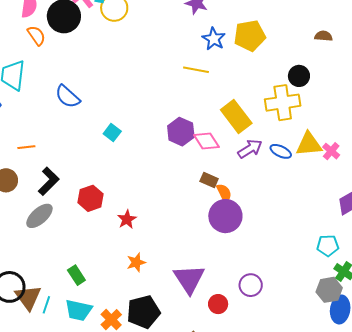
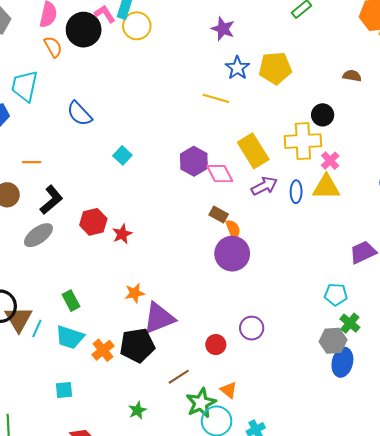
blue ellipse: (281, 151) -> (296, 192), turned 60
pink cross: (331, 151) -> (330, 161), moved
red star: (127, 219) -> (122, 234), moved
purple triangle: (189, 279) -> (159, 318), moved, turned 36

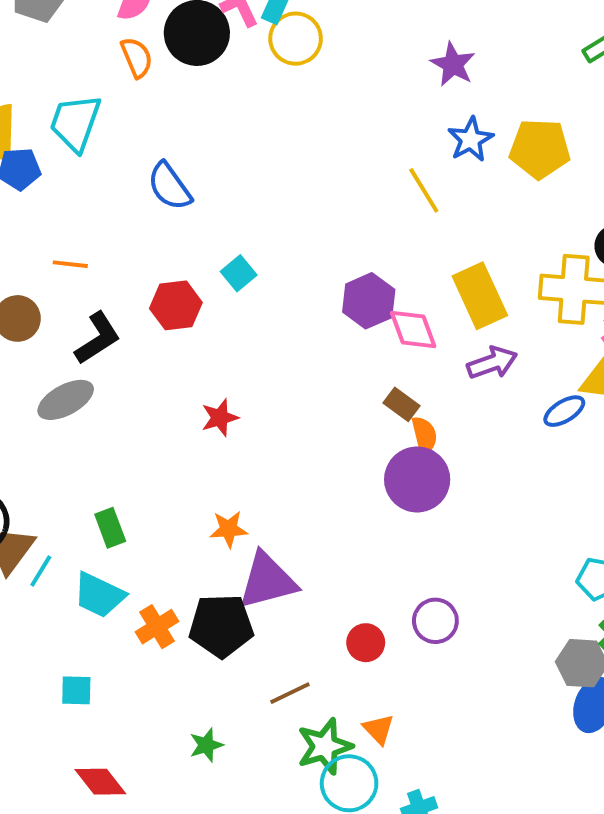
yellow line: (216, 98) -> (424, 190), turned 35
blue ellipse: (296, 192) -> (564, 411), moved, turned 50
red hexagon: (93, 222) -> (176, 305), moved

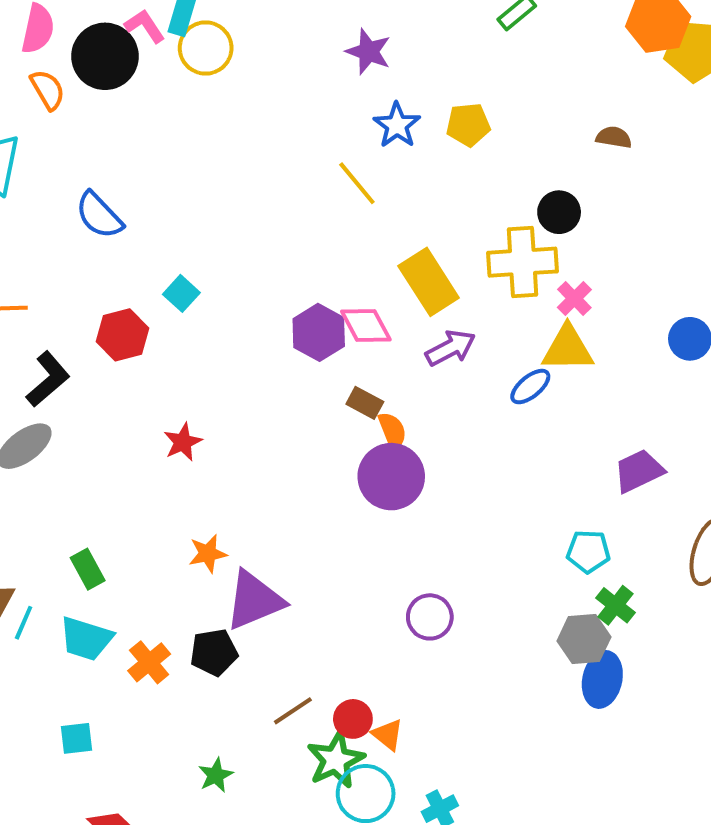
yellow pentagon: (540, 149) -> (468, 125), size x0.7
purple hexagon: (369, 301) -> (319, 332), moved
black pentagon: (221, 626) -> (214, 652), size x0.7
red circle: (366, 643) -> (353, 719), moved

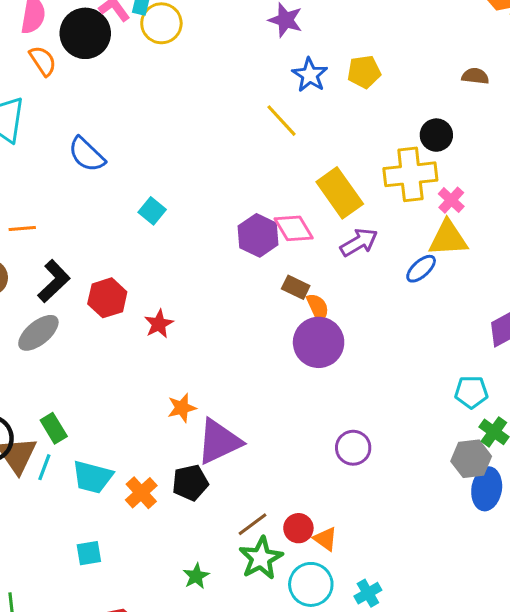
red hexagon: (123, 335) -> (107, 298), moved
green rectangle: (88, 569) -> (54, 428), moved
green star: (336, 760) -> (261, 558), moved

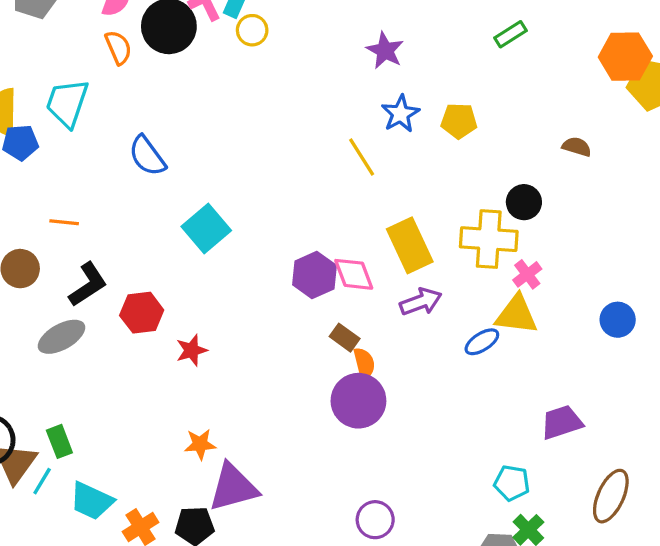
yellow circle: (161, 23) -> (252, 30), size x0.7
cyan square: (152, 211) -> (206, 229), size x1.6

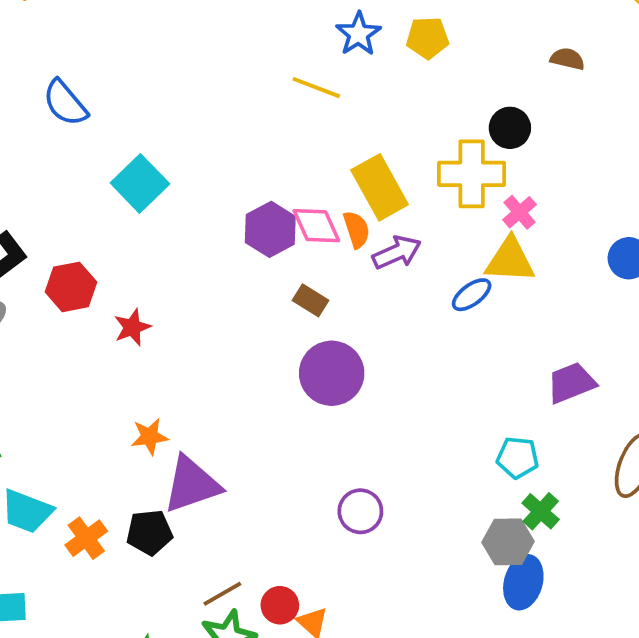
yellow line: (362, 157) -> (316, 88), turned -33
orange semicircle: (364, 363) -> (357, 229), moved

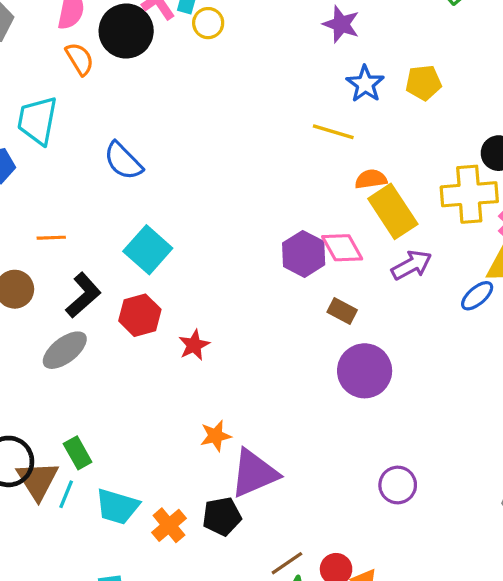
cyan square: (140, 183) -> (148, 250), moved
orange semicircle: (357, 229) -> (371, 179), moved, turned -76

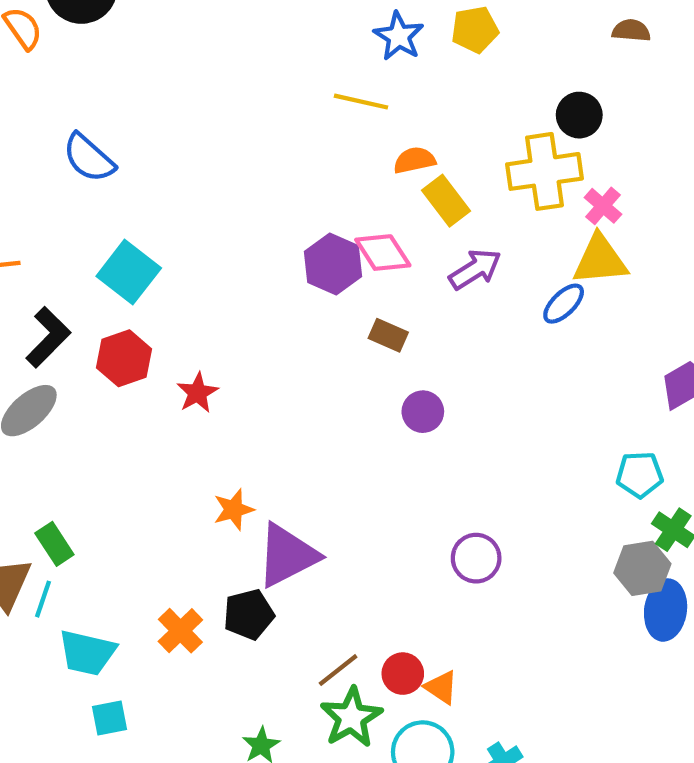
yellow rectangle: (393, 211) -> (446, 201), size x0.7
purple circle: (365, 371) -> (423, 412), size x0.6
cyan trapezoid: (117, 507) -> (87, 653), moved

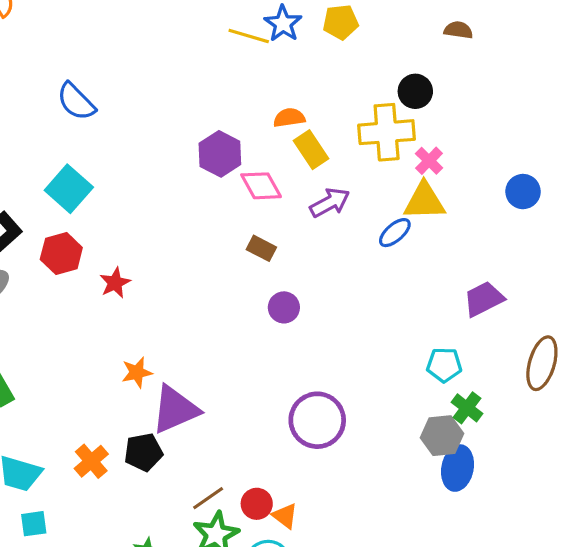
yellow line: (361, 102) -> (249, 36), moved
blue semicircle: (89, 158) -> (76, 102), moved
purple hexagon: (333, 264) -> (220, 154), moved
purple circle: (476, 558) -> (317, 420), size x1.5

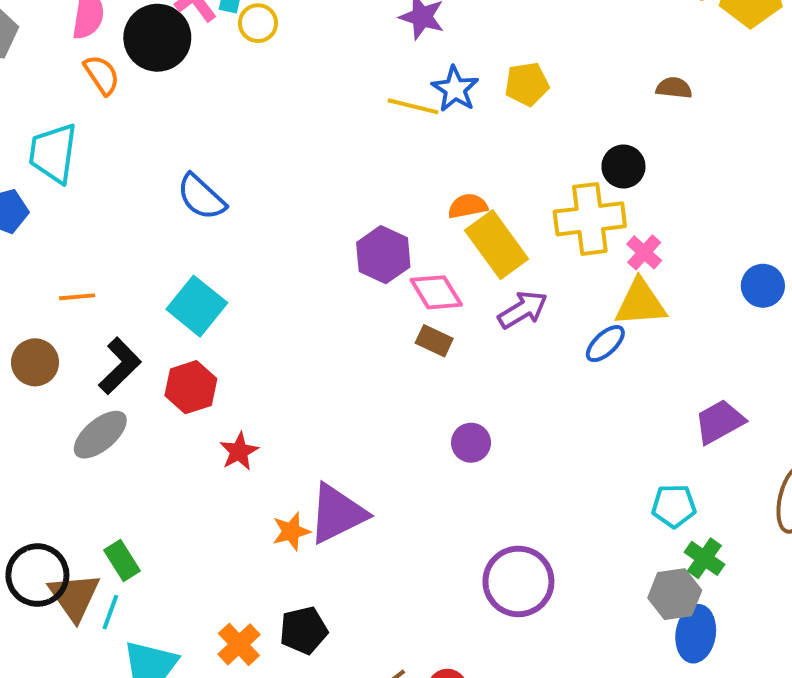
yellow rectangle: (311, 150) -> (497, 245), size x1.4
brown rectangle: (261, 248) -> (434, 341), moved
red star: (115, 283) -> (239, 451), moved
purple triangle: (175, 409) -> (337, 514), moved

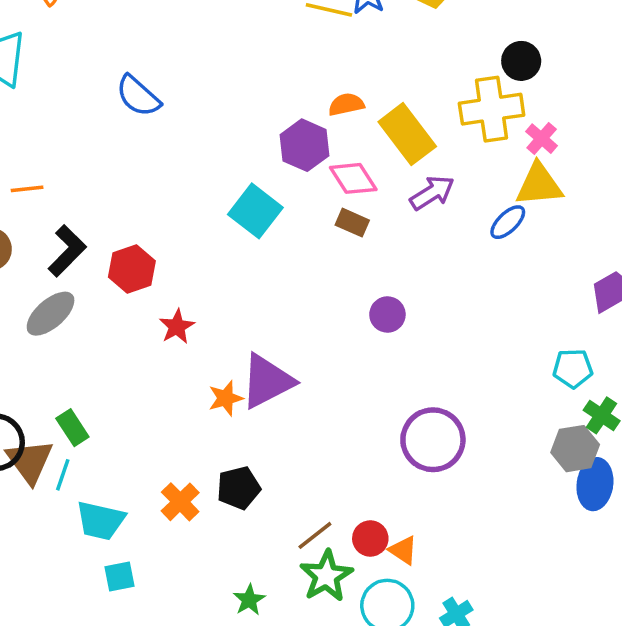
orange semicircle: (468, 206) -> (346, 104), moved
cyan square: (197, 306) -> (255, 211), moved

